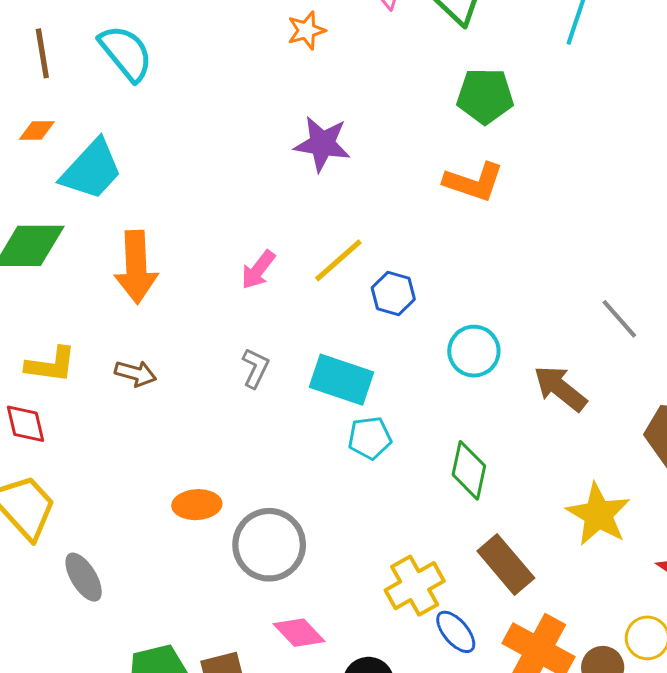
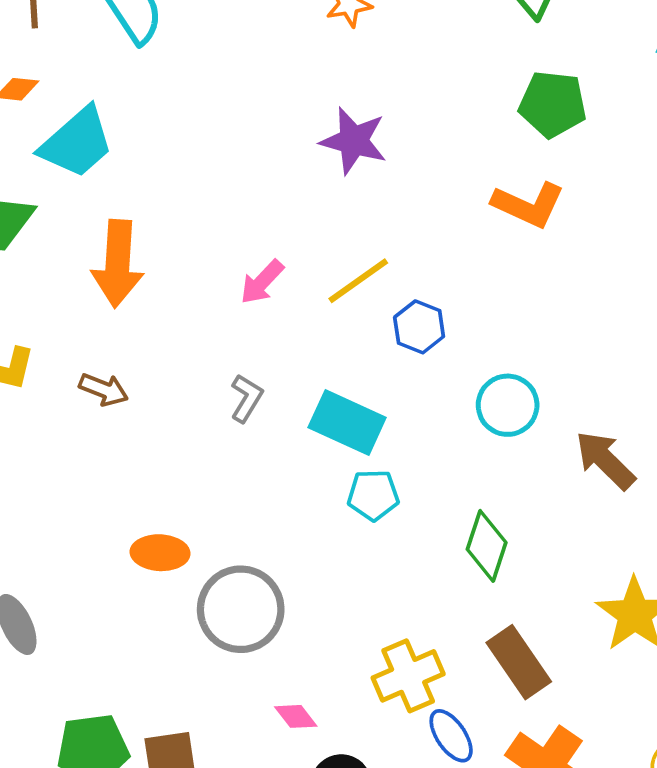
pink diamond: (299, 633) -> (296, 716), moved, size x0.7

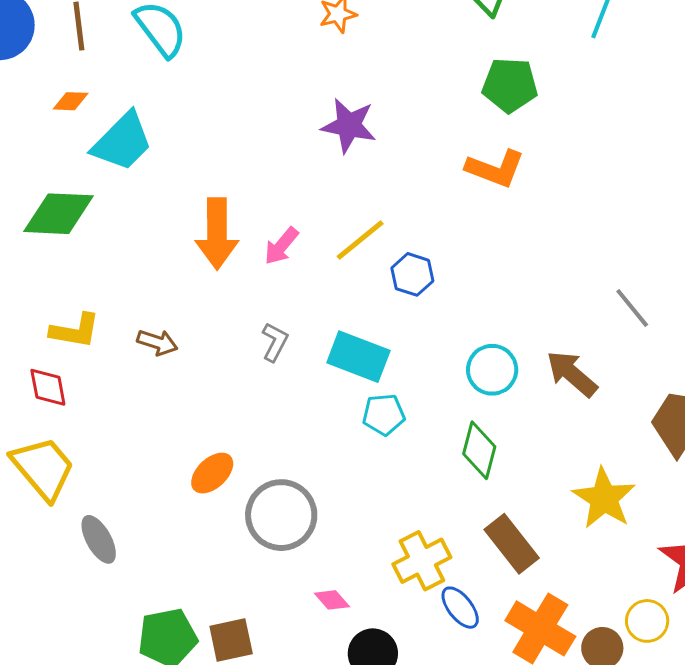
orange arrow: (118, 264) -> (217, 234), moved
cyan circle: (508, 405) -> (492, 370), moved
orange ellipse: (160, 553) -> (212, 473), turned -42

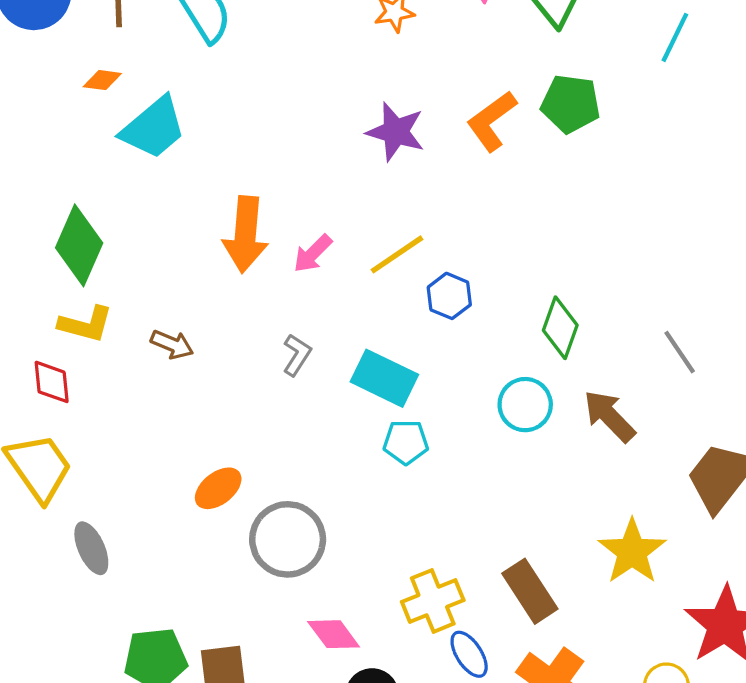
orange L-shape: (495, 169) -> (492, 121), moved, turned 118
green diamond: (59, 214) -> (79, 245), moved, turned -74
green diamond: (479, 450) -> (560, 328), moved
pink diamond: (332, 600) -> (334, 634), size x1.4

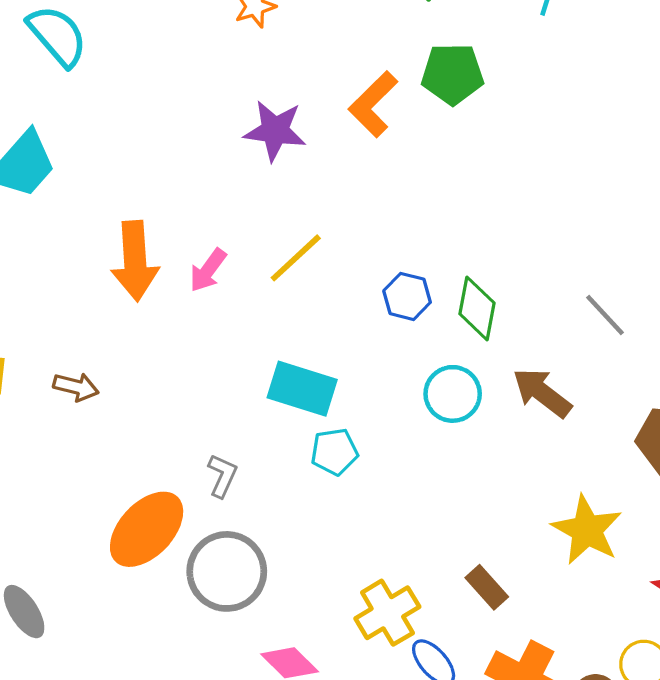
blue hexagon: (449, 296) -> (407, 296), moved
gray L-shape: (297, 355) -> (222, 476), moved
orange ellipse: (218, 488) -> (147, 529), size x1.6
brown rectangle: (530, 591) -> (487, 587), size x0.7

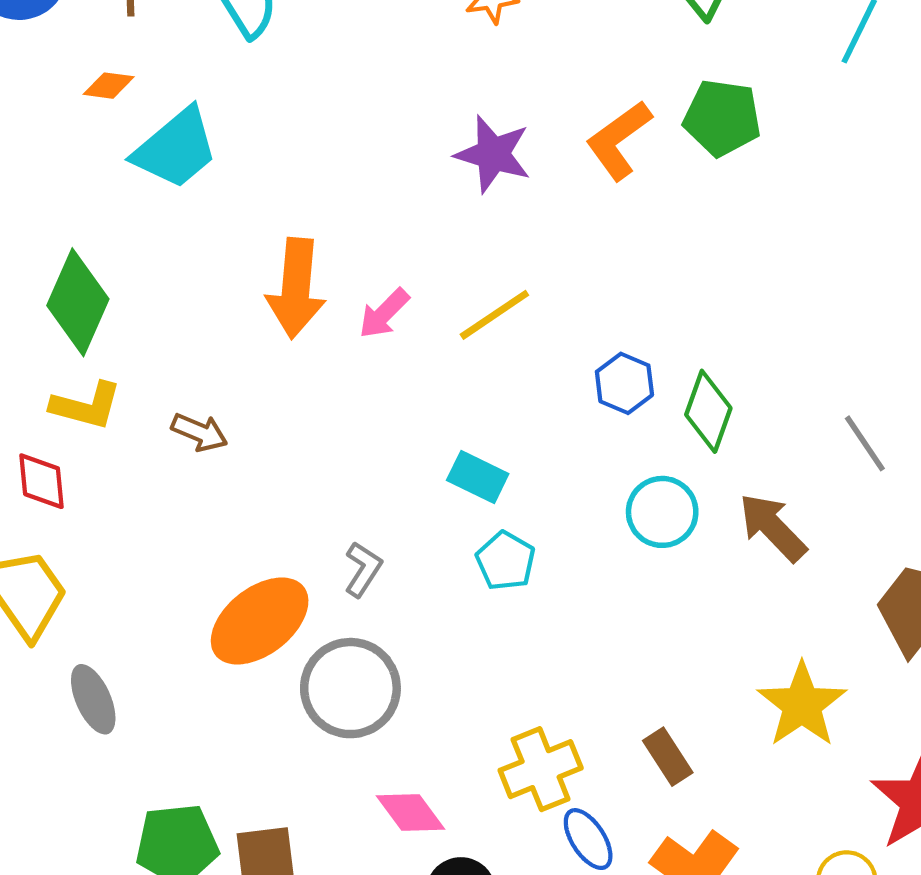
cyan rectangle: (302, 389) -> (478, 477), size x0.7
cyan pentagon: (334, 452) -> (506, 561), turned 30

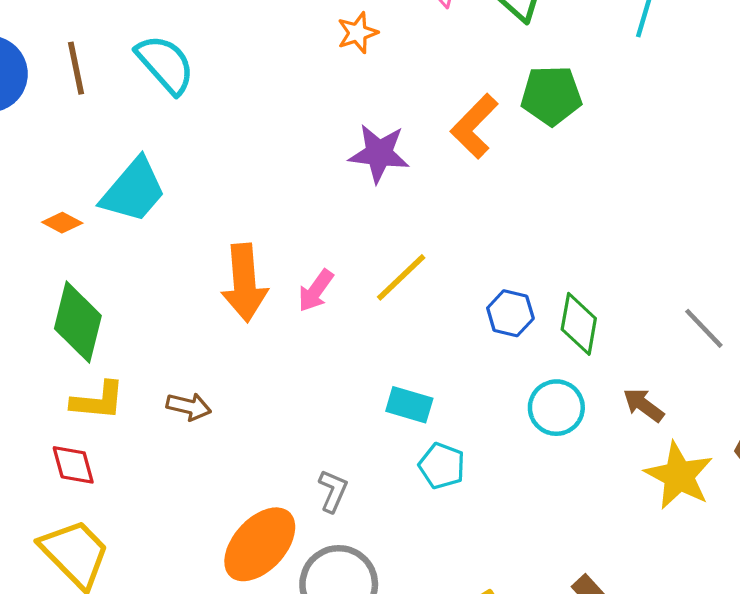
orange diamond: (109, 86) -> (62, 223), moved, turned 30
brown arrow: (773, 527) -> (644, 405), size x0.7
yellow star: (802, 705) -> (679, 476), moved

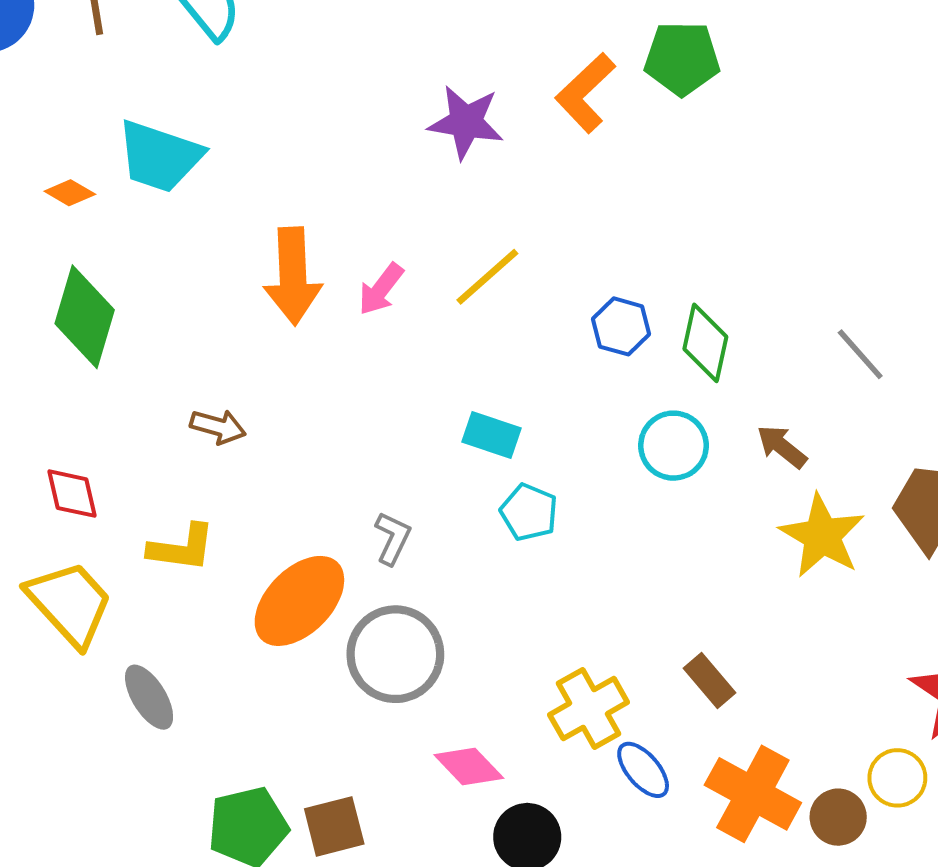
cyan trapezoid: (133, 191) -> (160, 156), turned 66
yellow L-shape: (98, 401) -> (182, 548), moved

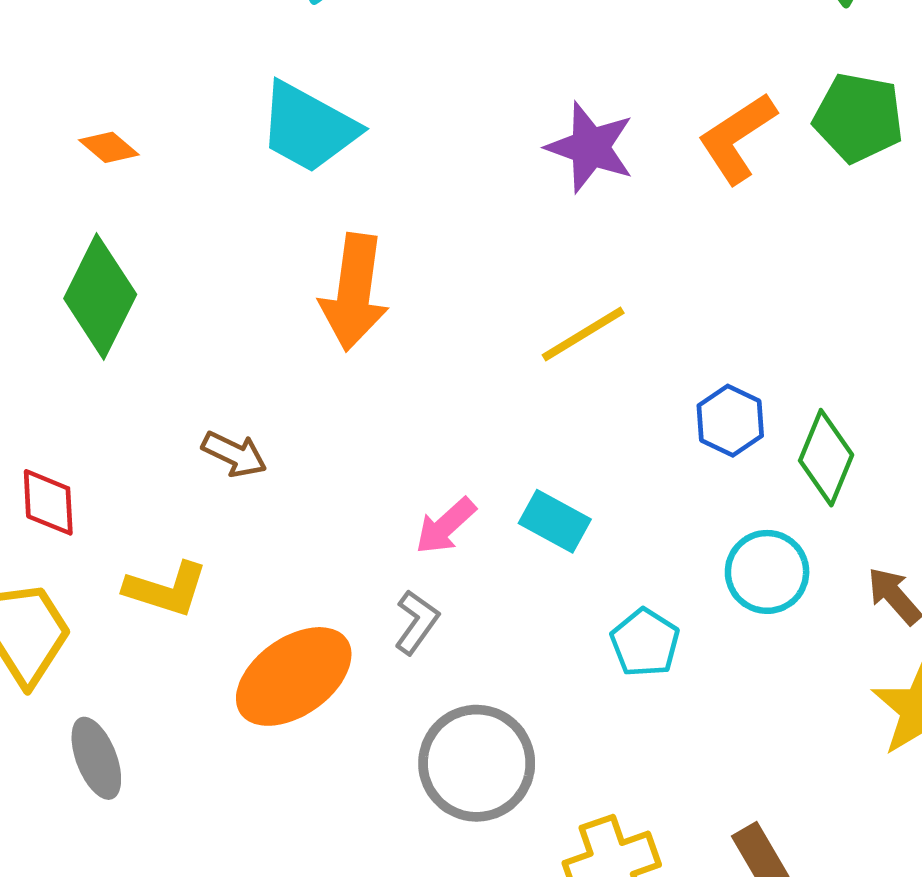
cyan trapezoid: (160, 156) -> (308, 127), moved
pink arrow: (381, 289) -> (446, 526), moved
cyan pentagon: (529, 512) -> (645, 643), moved
gray circle: (395, 654) -> (477, 763), moved

